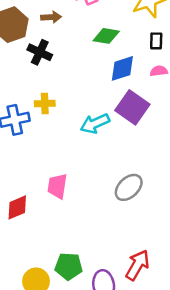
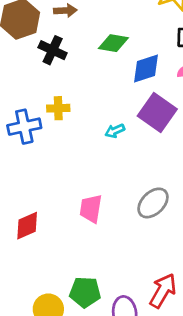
green diamond: (106, 36) -> (113, 43), moved
cyan arrow: (95, 124) -> (115, 131), size x0.6
pink trapezoid: (57, 186) -> (91, 209), moved

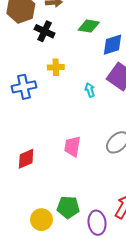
yellow cross: (58, 108) -> (56, 67), moved
cyan arrow: (115, 131) -> (90, 90), turned 96

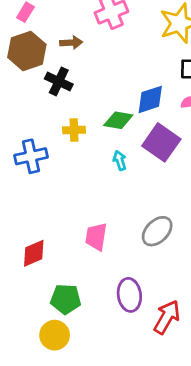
green diamond: (89, 26) -> (118, 120), moved
green pentagon: (68, 207) -> (66, 299), moved
purple ellipse: (97, 223) -> (129, 295), moved

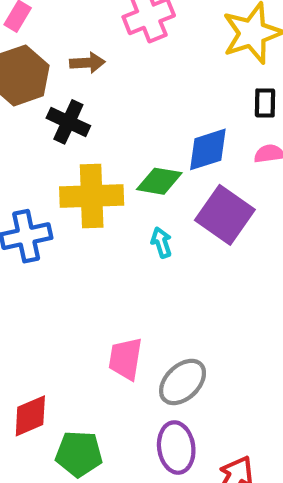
yellow cross: (74, 130) -> (92, 196), size x1.8
gray ellipse: (157, 231) -> (183, 382), moved
red diamond: (34, 253) -> (30, 416), moved

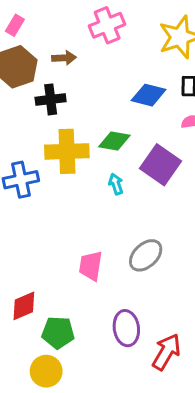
black cross: (68, 122) -> (51, 99), turned -32
blue diamond: (208, 149) -> (149, 95), moved, turned 32
gray ellipse: (183, 382) -> (146, 255), moved

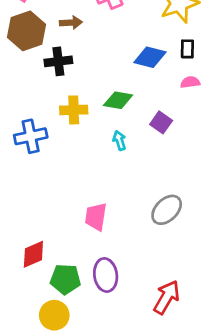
yellow cross: (67, 151) -> (74, 110), size x0.7
purple square: (160, 165) -> (161, 122), size x0.6
gray ellipse: (146, 255) -> (167, 210), moved
purple ellipse: (126, 328) -> (106, 275), moved

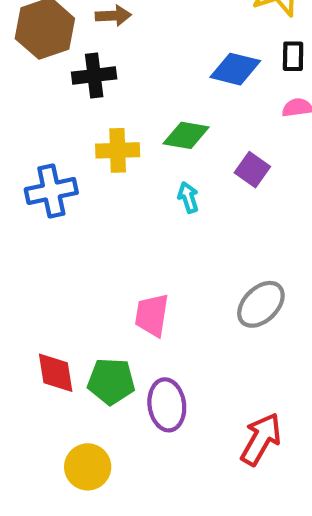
red diamond: (33, 254) -> (56, 373), turned -76
green pentagon: (65, 279) -> (111, 381), moved

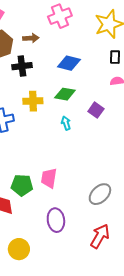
blue diamond: (235, 69) -> (69, 63), moved
gray ellipse: (261, 304) -> (100, 194), moved
green pentagon: (111, 381) -> (22, 185), moved

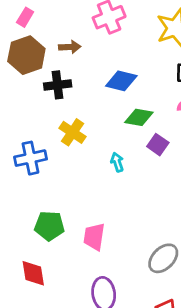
green diamond: (65, 94) -> (139, 117), moved
yellow cross: (33, 101) -> (72, 132), turned 36
green pentagon: (22, 185) -> (49, 226), moved

